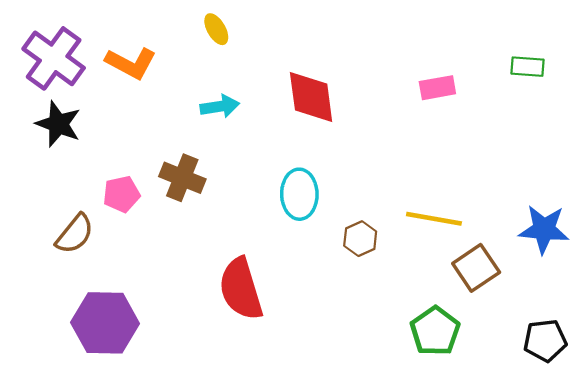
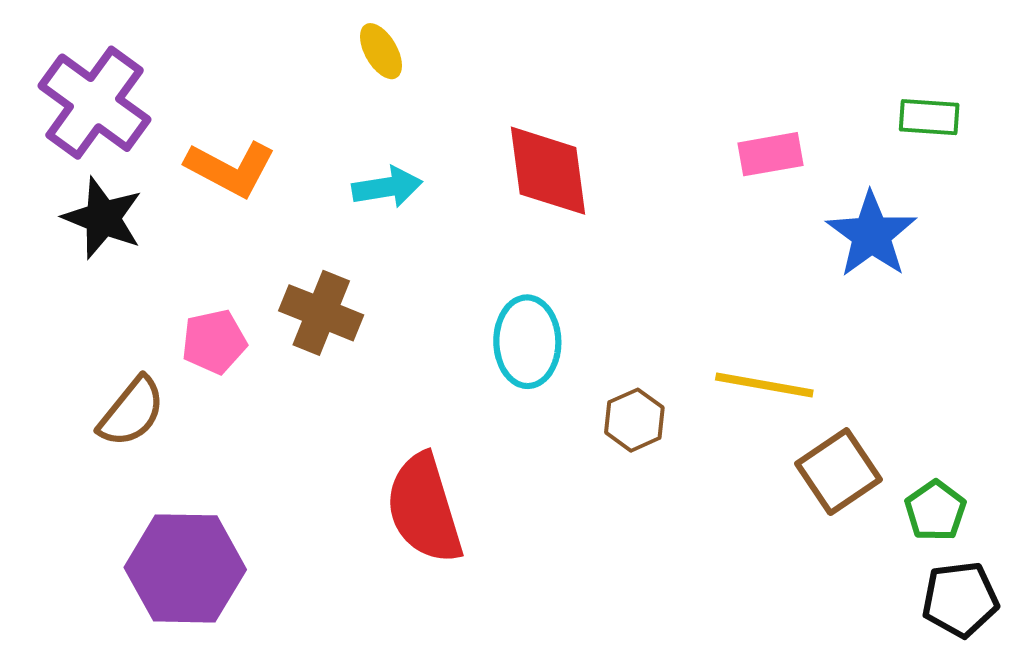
orange L-shape: (131, 63) -> (231, 169), moved
blue star: (544, 229) -> (871, 235), moved, turned 30
green pentagon: (435, 331) -> (935, 511), moved, size x0.7

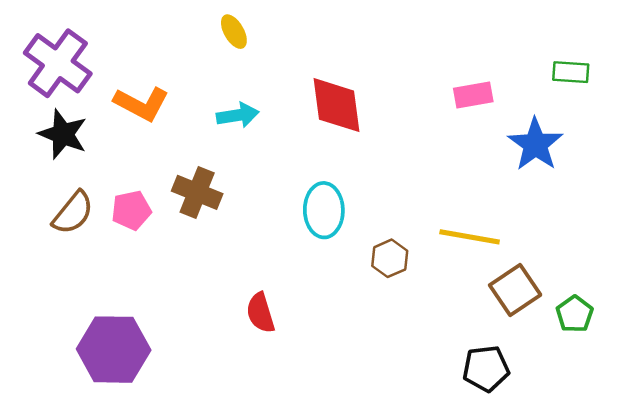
brown semicircle: (132, 412) -> (73, 213), moved
red semicircle: (424, 509) -> (260, 313), size x0.6
black pentagon: (960, 599) -> (486, 369), moved

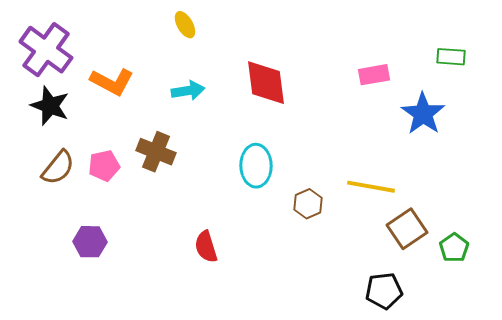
purple hexagon: (114, 350) -> (90, 242), moved, size x0.6

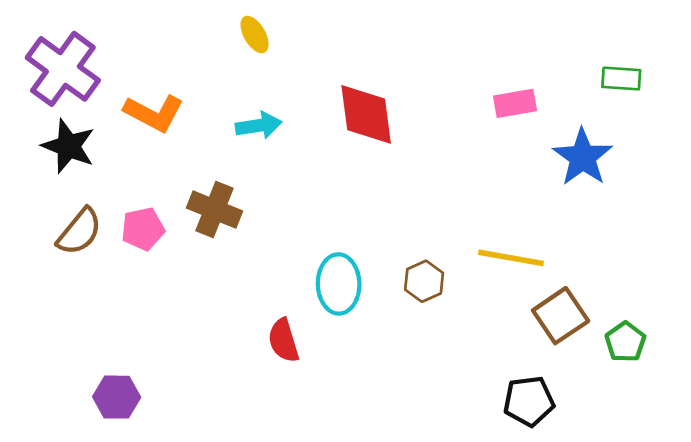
cyan ellipse: (256, 166) -> (339, 284), moved
purple hexagon: (90, 242) -> (117, 397), moved

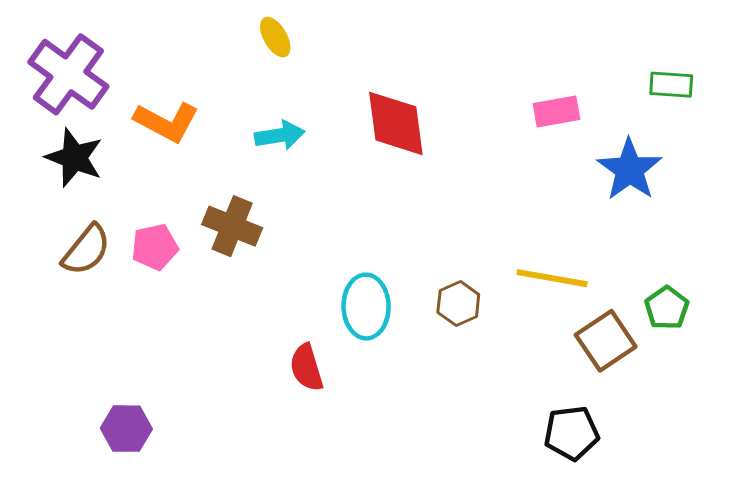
green pentagon: (625, 342) -> (667, 308), moved

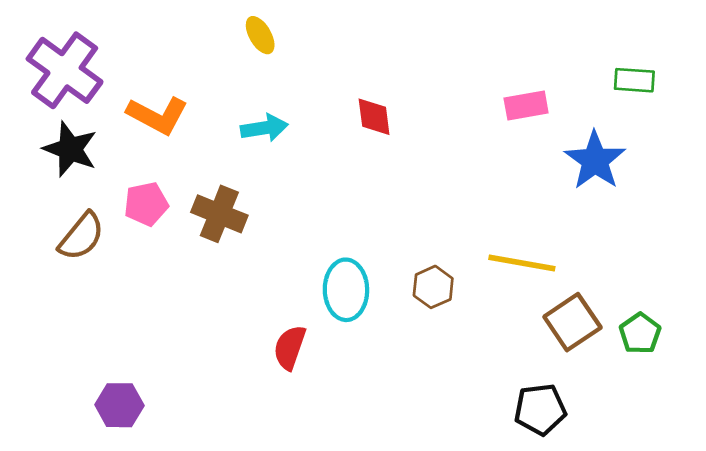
red diamond: (396, 123) -> (374, 117), size x0.6
pink pentagon: (155, 247) -> (146, 204), moved
green pentagon: (667, 308) -> (640, 333), moved
red semicircle: (307, 368) -> (290, 347), turned 36

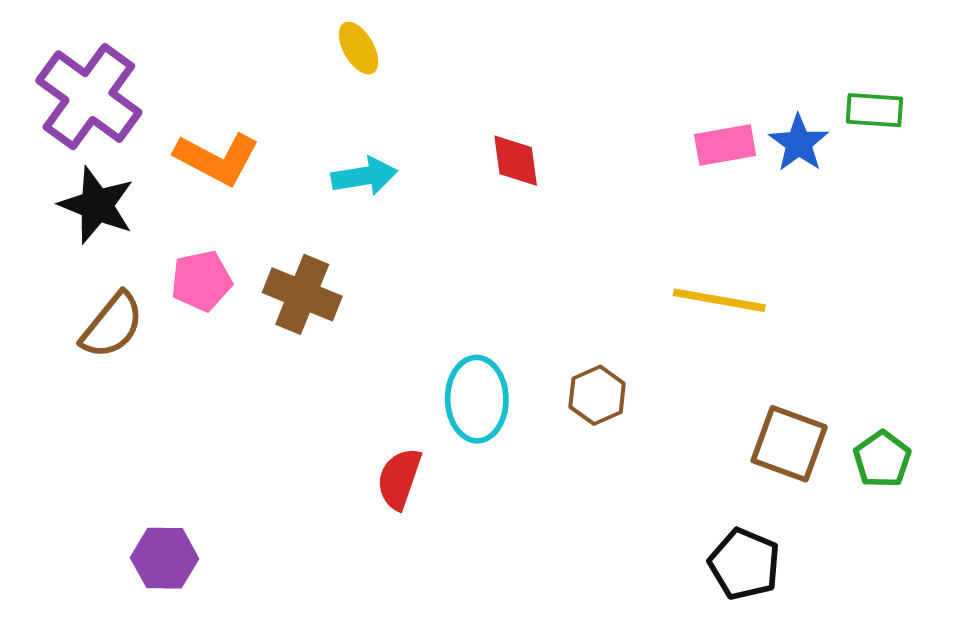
blue star: (595, 160) -> (799, 143), moved, size x0.7
yellow line: (522, 263) -> (719, 300), moved
brown square: (572, 322) -> (789, 444), turned -36
black pentagon: (540, 409) -> (744, 564), turned 30

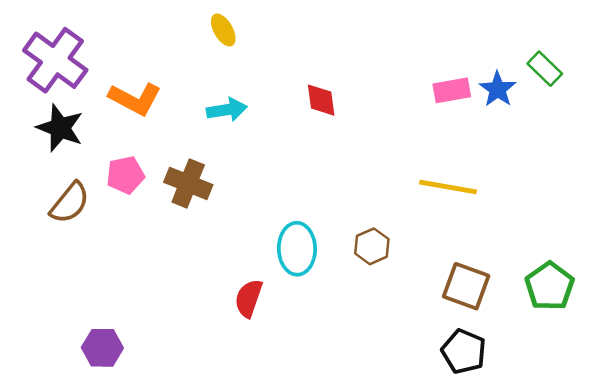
green rectangle: (874, 110) -> (545, 69), turned 40
brown square: (789, 444) -> (466, 286), moved
green pentagon: (882, 459) -> (550, 286), size x1.4

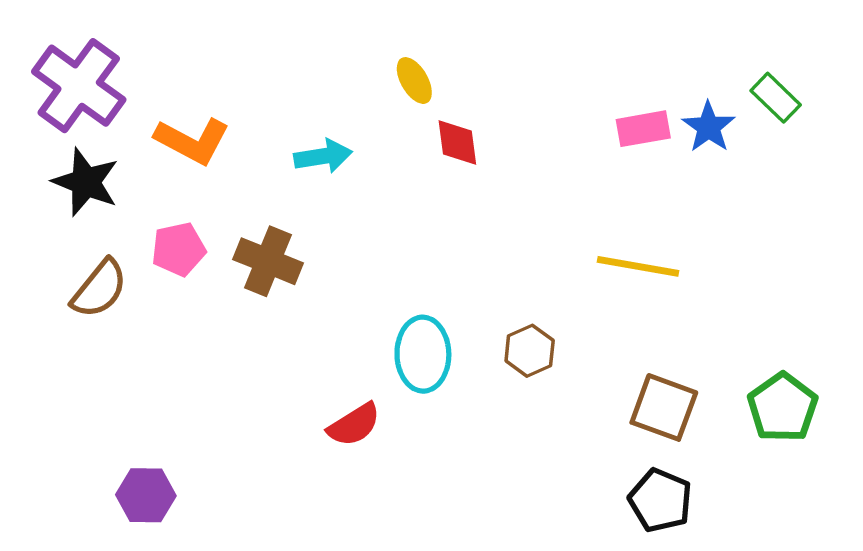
yellow ellipse: (223, 30) -> (414, 81), moved
red semicircle: (249, 298) -> (354, 425), turned -141

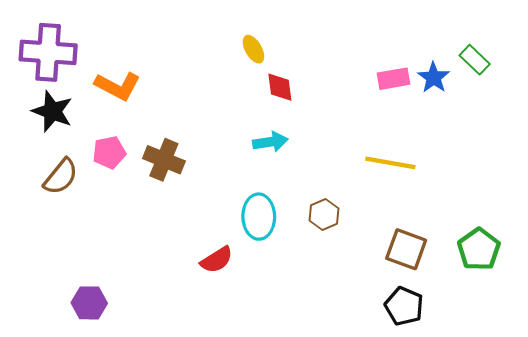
purple cross: (79, 86) -> (48, 52), turned -32
cyan arrow: (323, 156) -> (270, 142), moved

